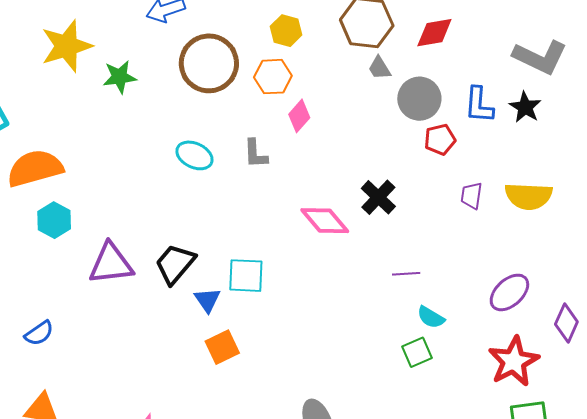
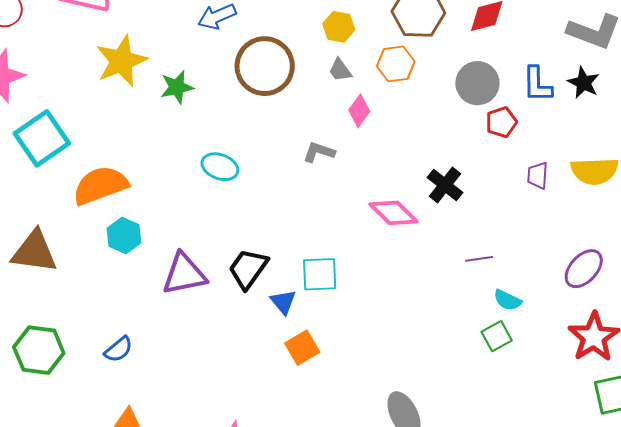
gray trapezoid: (379, 68) -> (340, 70), moved
orange hexagon: (273, 77) -> (396, 64), moved
gray L-shape: (255, 154) -> (319, 152), turned 116
cyan ellipse: (194, 155) -> (220, 167), moved

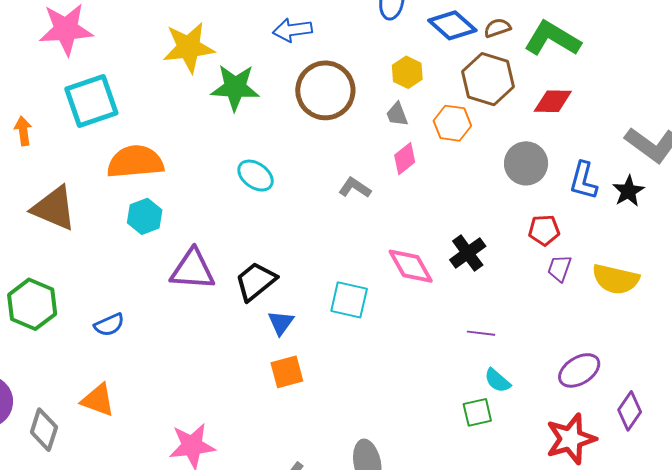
green star: (177, 87) -> (235, 87), size x1.4
red pentagon: (501, 122) -> (544, 230), moved
cyan square: (320, 274) -> (349, 300), moved

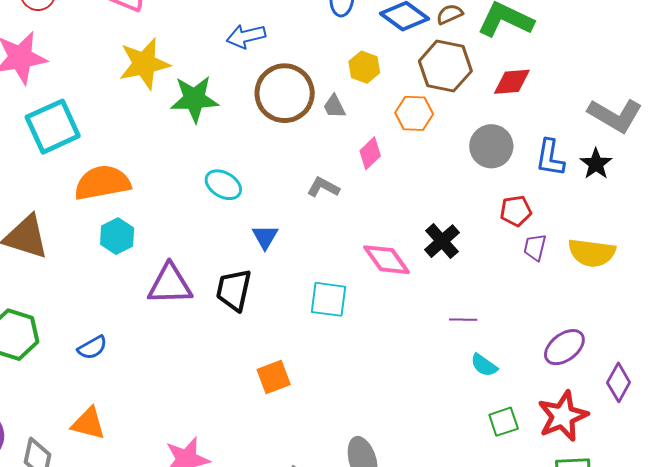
gray trapezoid: (397, 114) -> (334, 106), moved
black trapezoid: (256, 281) -> (234, 290), turned -33
blue triangle: (281, 323) -> (265, 237), moved
green square: (477, 412) -> (504, 422), moved

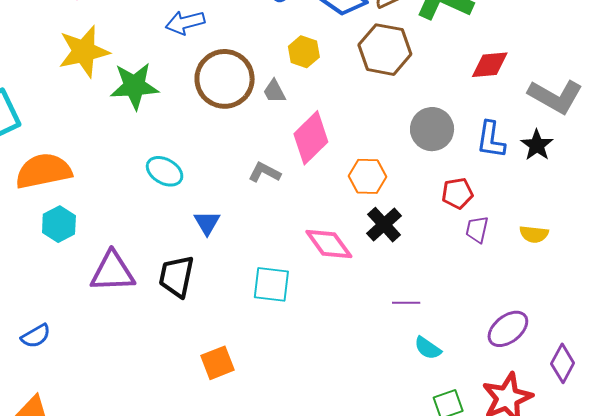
red diamond: (512, 82) -> (490, 65), moved
orange hexagon: (414, 113) -> (368, 176), moved
pink diamond: (370, 153) -> (311, 138), size x1.6
yellow semicircle: (592, 253) -> (534, 234), size x0.6

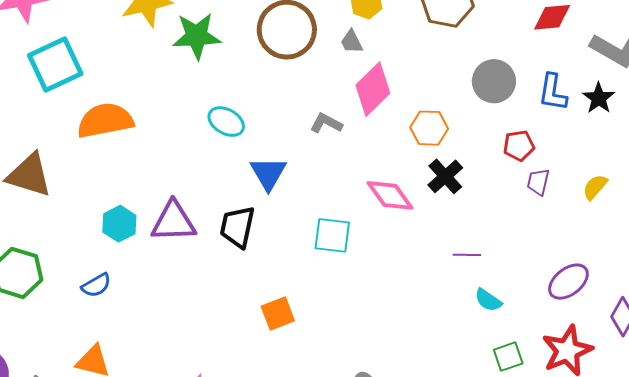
gray trapezoid: (274, 91) -> (352, 42), moved
blue triangle: (207, 223) -> (268, 173), size x1.4
cyan hexagon: (59, 224) -> (119, 224), moved
yellow semicircle: (534, 234) -> (595, 187), turned 124

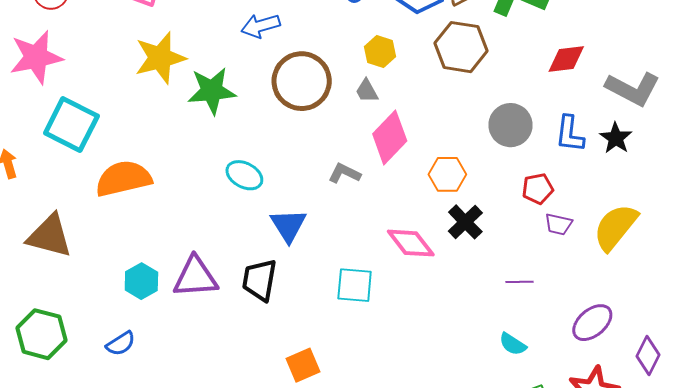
cyan square: (55, 65) -> (71, 125), turned -36
purple trapezoid: (538, 182) -> (558, 224), turned -88
yellow semicircle: (595, 187) -> (615, 227), size x1.8
purple line: (467, 255) -> (520, 282), moved

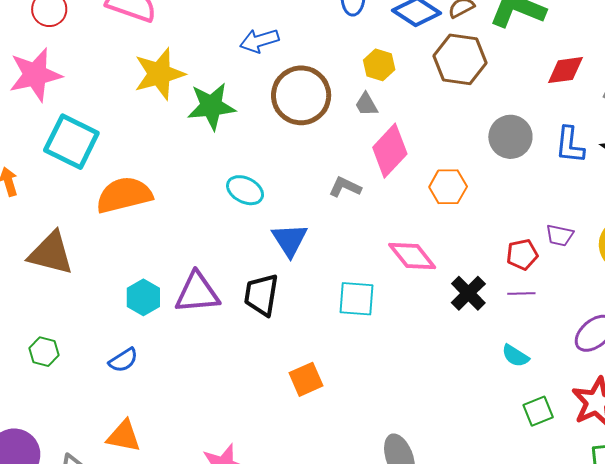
red pentagon: (538, 189) -> (522, 255), moved
black cross: (465, 222) -> (468, 293), moved
green hexagon: (41, 334) -> (44, 352), size x0.6

